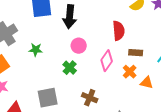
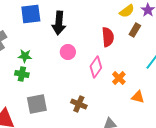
brown rectangle: (136, 53) -> (135, 30), moved, turned -64
green cross: (70, 68) -> (22, 74), moved, turned -32
orange triangle: (147, 83) -> (138, 97), moved

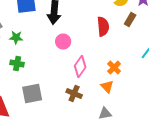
green star: (25, 56) -> (16, 38), moved
pink diamond: (96, 67) -> (80, 66), moved
orange triangle: (138, 97) -> (107, 86), moved, turned 32

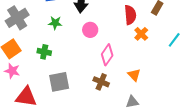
green star: (16, 38) -> (55, 23), moved
orange cross: (114, 68) -> (141, 34), moved

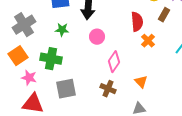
green cross: (44, 52) -> (51, 59), size x1.5
pink star: (12, 71) -> (29, 78), moved

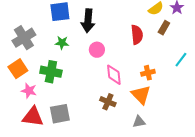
orange cross: (148, 41) -> (148, 73), moved, turned 32
pink diamond: (114, 62) -> (114, 75), turned -40
orange triangle: (141, 82) -> (141, 95), size x1.5
gray square: (66, 89) -> (60, 114), moved

